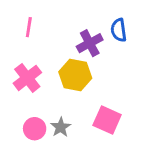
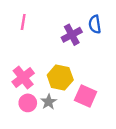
yellow hexagon: (75, 75) -> (60, 77), moved
pink cross: (27, 78) -> (23, 77), moved

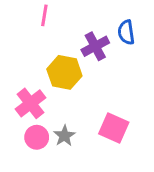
pink line: (23, 22) -> (44, 15), moved
yellow hexagon: (60, 77) -> (64, 72), moved

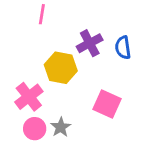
blue semicircle: (126, 32) -> (123, 48), moved
pink square: (114, 128) -> (107, 104), moved

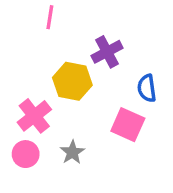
blue semicircle: (123, 48) -> (147, 88), moved
pink circle: (35, 129) -> (26, 154), moved

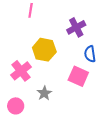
purple cross: (107, 52) -> (76, 27), moved
pink circle: (26, 154) -> (16, 106), moved

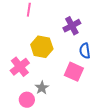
pink circle: (16, 106) -> (27, 100), moved

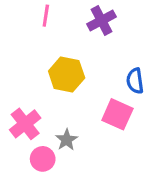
purple cross: (72, 26) -> (102, 20), moved
pink cross: (20, 67) -> (25, 124), moved

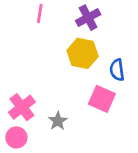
yellow hexagon: (67, 75) -> (83, 53), moved
pink circle: (43, 159) -> (16, 137), moved

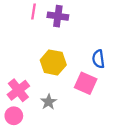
purple cross: (88, 18) -> (58, 16), moved, turned 36
yellow hexagon: (83, 53) -> (53, 62), moved

